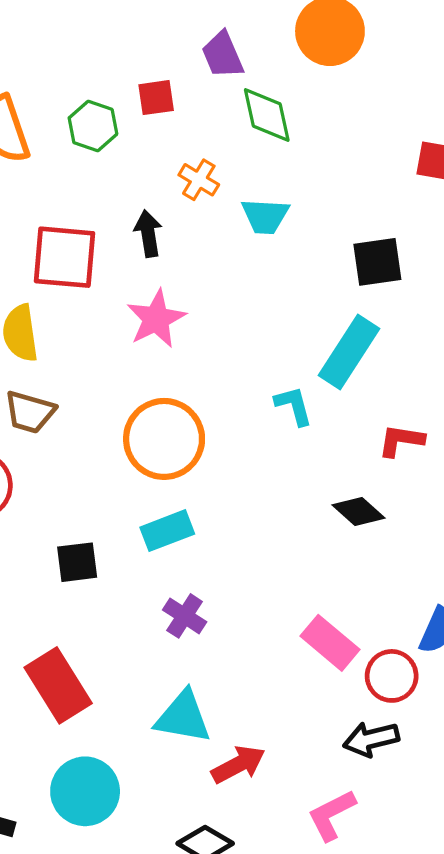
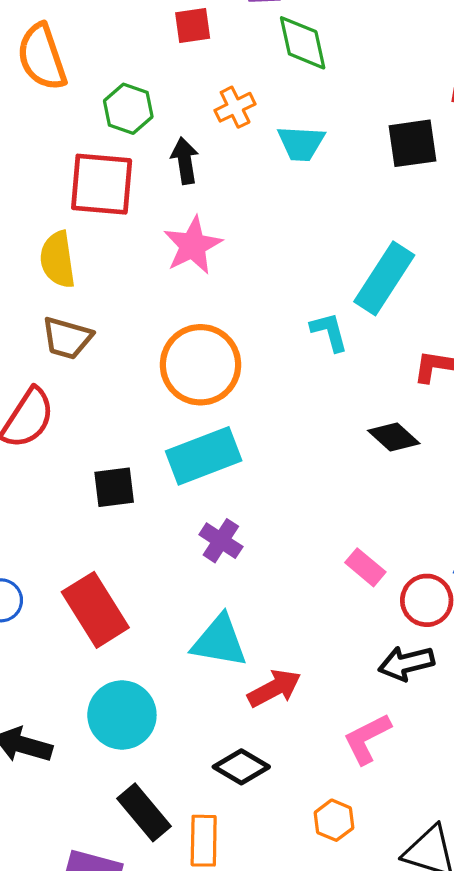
green hexagon: (93, 126) -> (128, 109), moved
orange cross: (199, 180) -> (235, 107), turned 33
black square: (377, 262) -> (413, 143), moved
cyan rectangle: (167, 531) -> (204, 456), size x1.4
pink rectangle: (330, 643) -> (365, 567), size x0.7

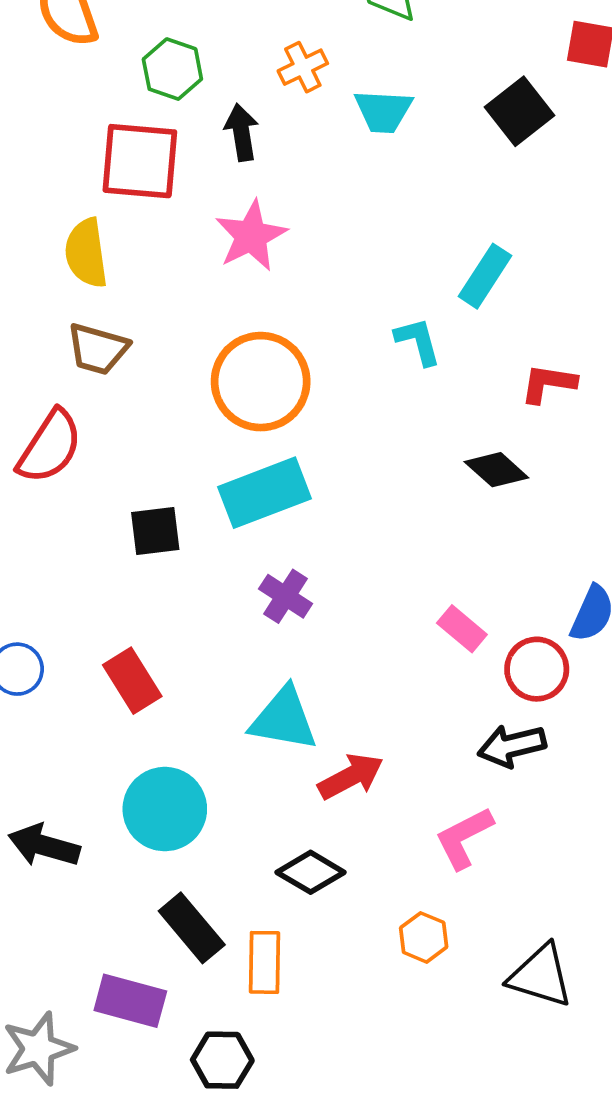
black square: (413, 143) -> (519, 111), turned -30
cyan rectangle: (384, 278) -> (485, 276), size x0.7
red rectangle: (95, 610) -> (132, 681), size x0.7

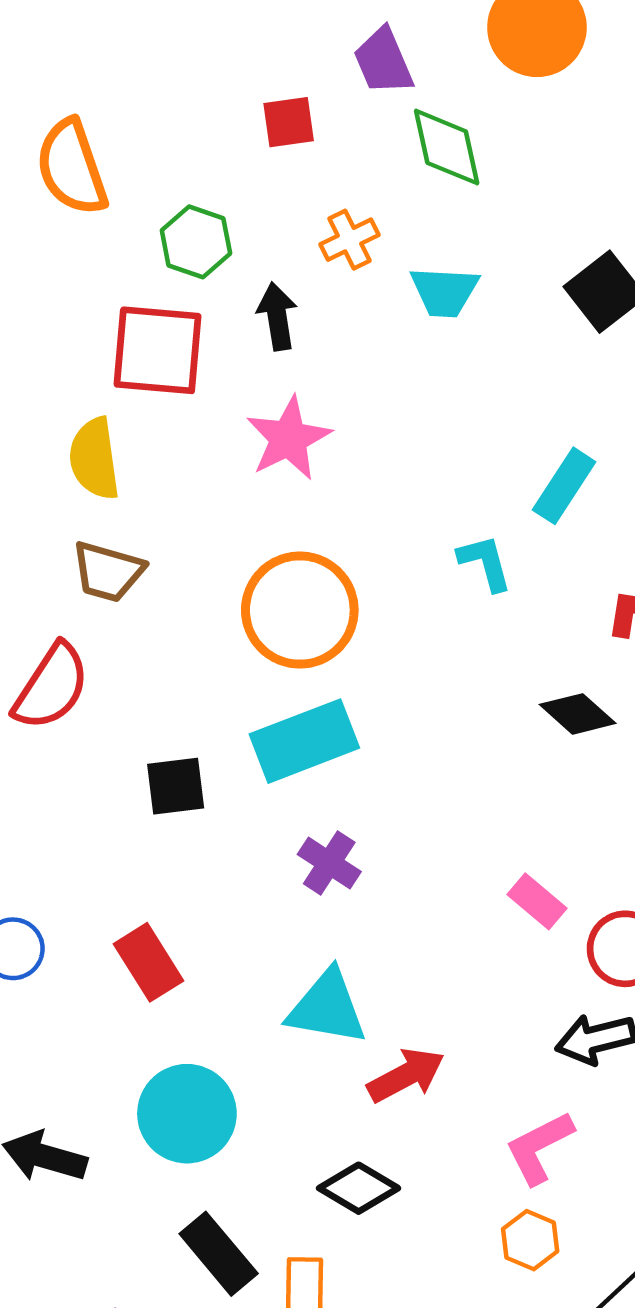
orange hexagon: (424, 937) -> (530, 1240), moved

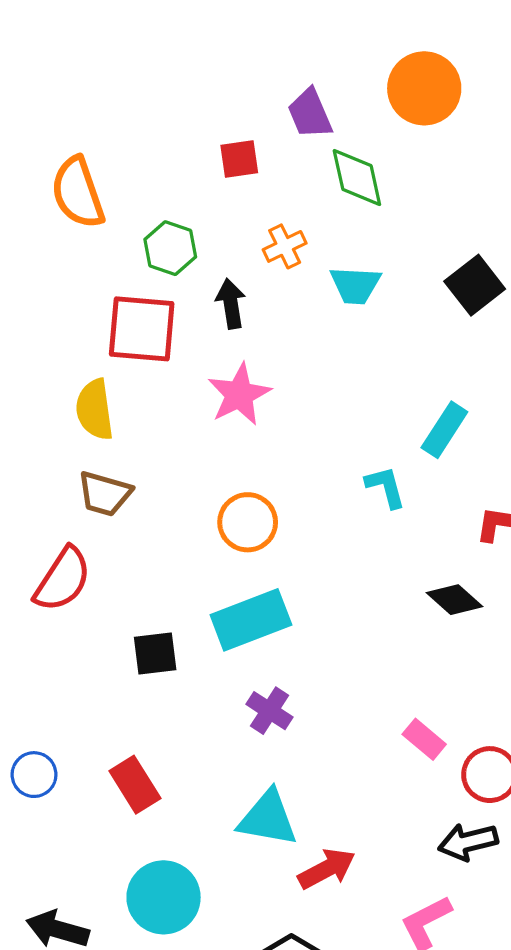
orange circle: (300, 610) -> (248, 522), size x0.7

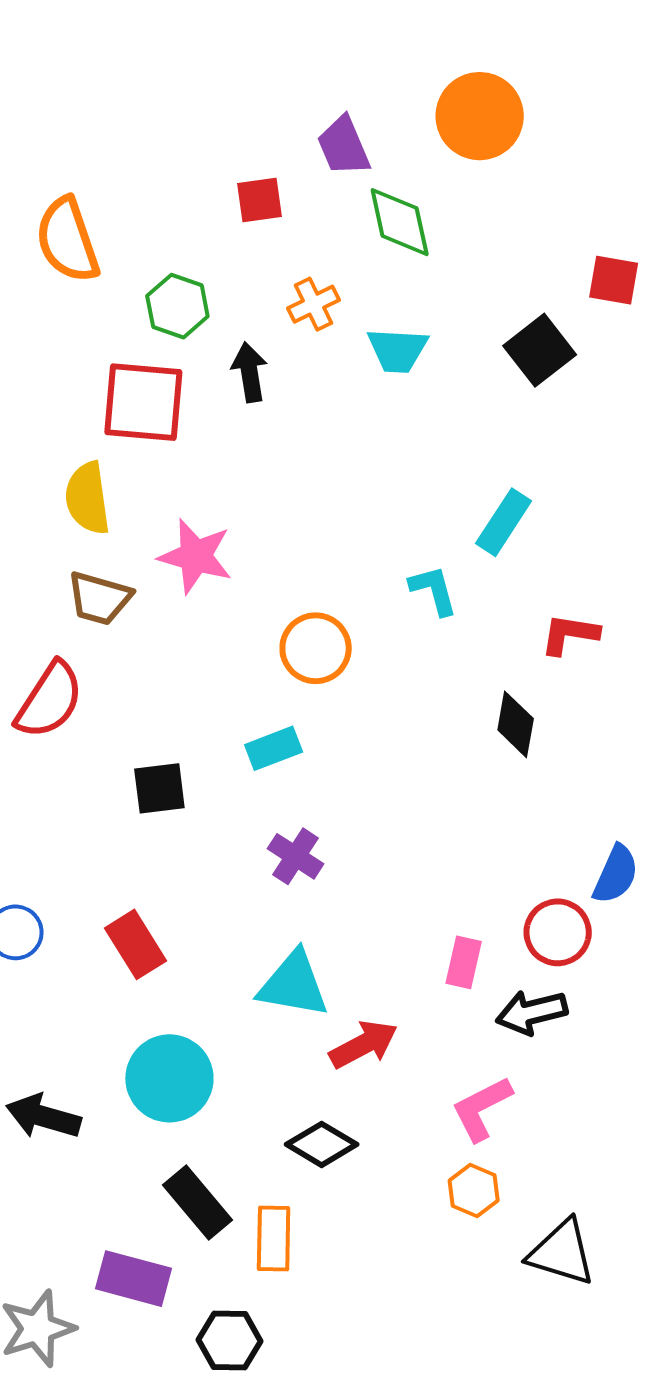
pink star: (239, 394) -> (195, 556), moved, turned -30
orange circle: (248, 522) -> (316, 648), moved
black diamond: (455, 600) -> (516, 724), turned 58
cyan rectangle: (251, 620) -> (274, 748), size x0.6
pink rectangle: (424, 739) -> (464, 962), moved, turned 63

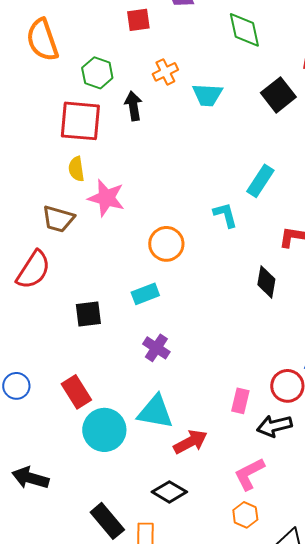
green diamond: (400, 222) -> (244, 30), moved
yellow semicircle: (87, 498) -> (76, 169), moved, size x0.7
cyan circle: (169, 1078) -> (104, 430), moved

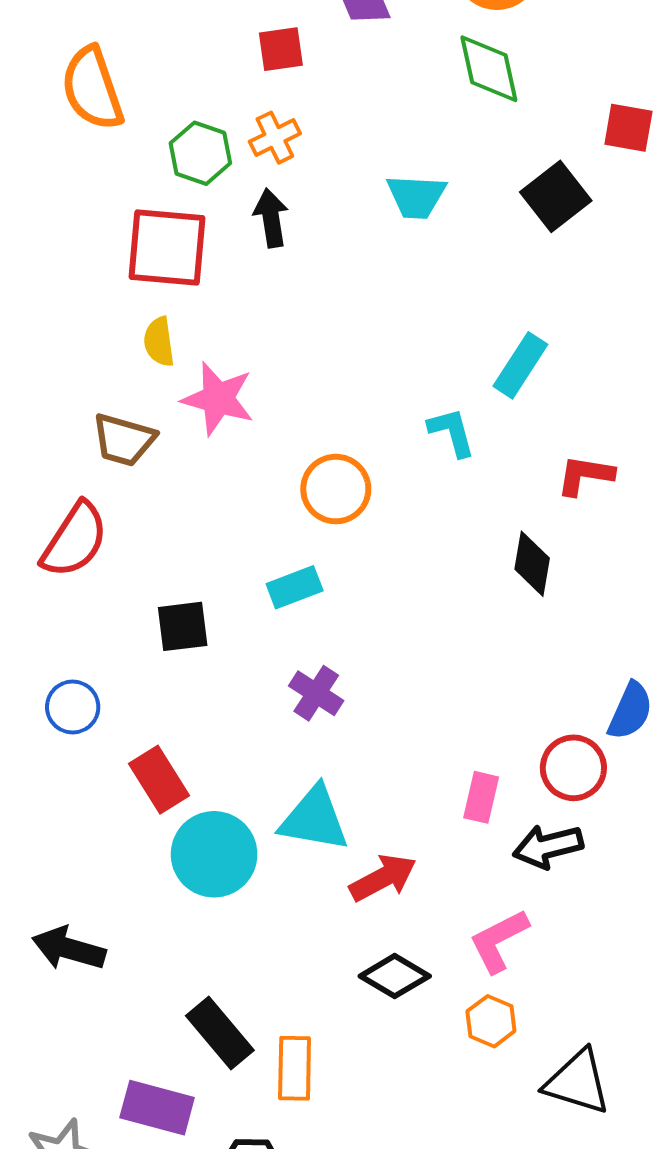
orange cross: (165, 72) -> (275, 138), moved
blue circle: (16, 386) -> (73, 707), moved
black diamond: (169, 492) -> (395, 976), moved

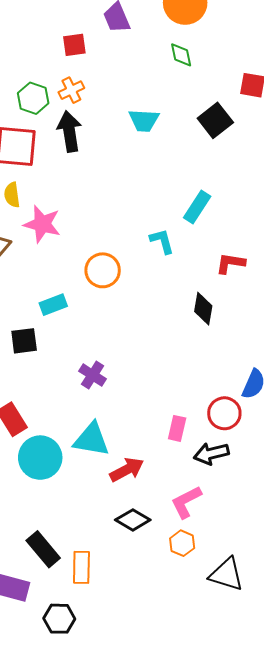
green diamond: (489, 69) -> (181, 55), size x0.7
black arrow: (271, 218) -> (69, 131), size x1.4
cyan rectangle: (295, 587) -> (53, 305), moved

